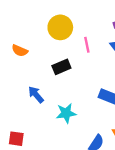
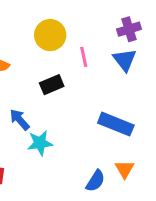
cyan star: (66, 113) -> (40, 143), moved

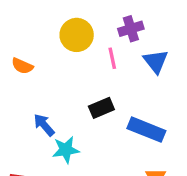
purple cross: (129, 29) -> (131, 29), moved
black rectangle: (52, 85) -> (101, 108), moved

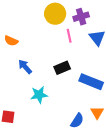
yellow circle: (77, 35) -> (55, 14), moved
blue arrow: (44, 125) -> (25, 67), moved

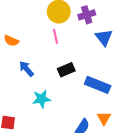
pink line: (69, 36) -> (55, 36), moved

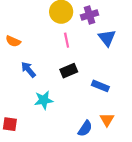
pink line: (55, 36) -> (67, 40), moved
blue rectangle: (98, 85) -> (100, 86), size x0.7

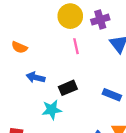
blue arrow: (28, 70) -> (36, 77), turned -35
black rectangle: (69, 71) -> (68, 88), moved

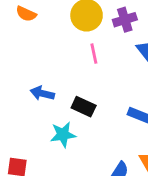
orange semicircle: (19, 47) -> (26, 14), moved
black rectangle: (68, 88) -> (84, 107), turned 48

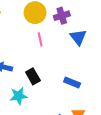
black rectangle: (84, 107) -> (33, 76), turned 35

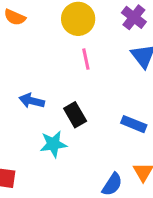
purple cross: (62, 16) -> (134, 17), moved, turned -35

